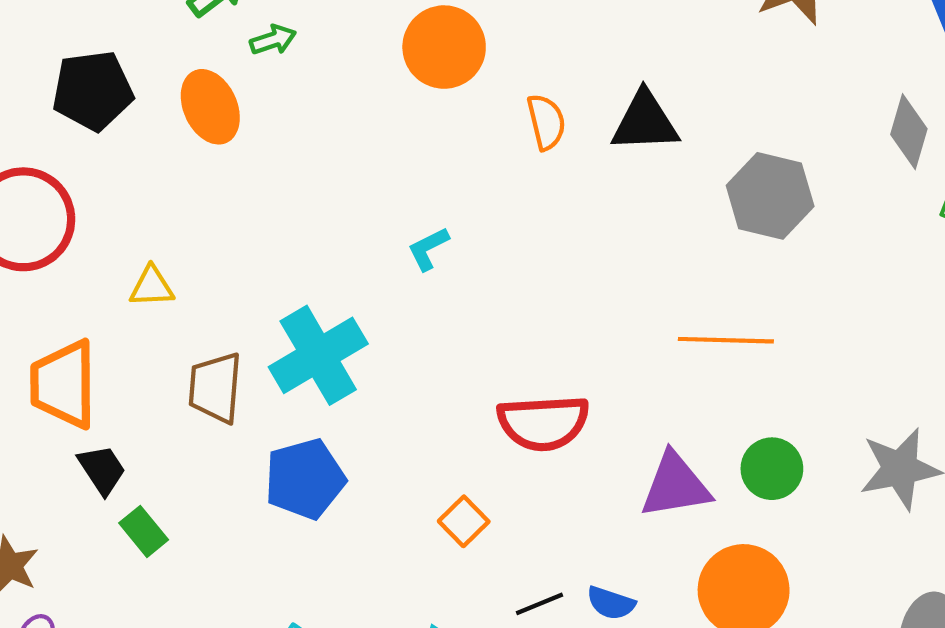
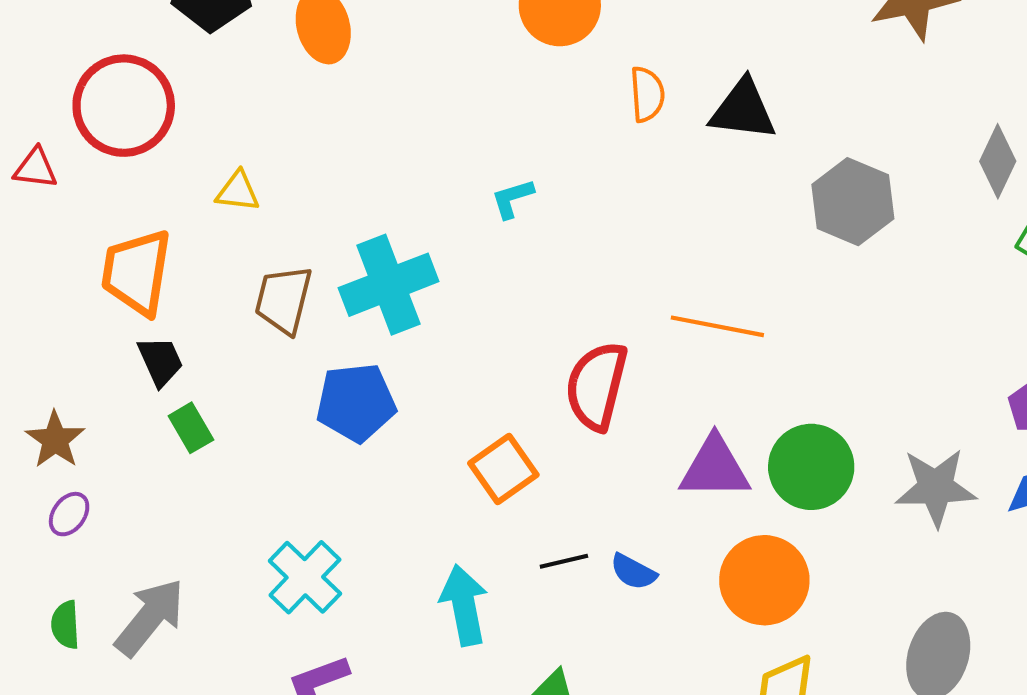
orange line: (726, 340) -> (717, 326), moved
red semicircle: (543, 423) -> (596, 386), turned 98
green circle: (772, 469) -> (811, 467), size x1.4
orange square: (464, 521) -> (503, 469), size x1.4

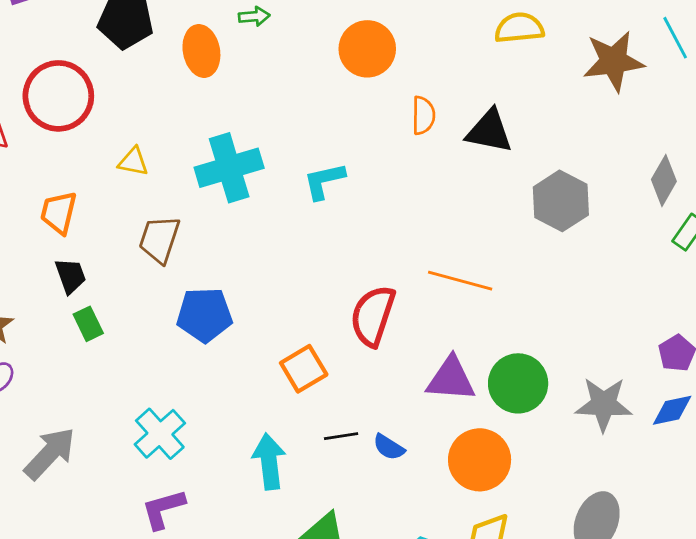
cyan L-shape: (512, 199) -> (324, 181), size x1.4
orange trapezoid: (137, 272) -> (59, 213), size x0.7
cyan cross: (389, 285) -> (229, 168), moved

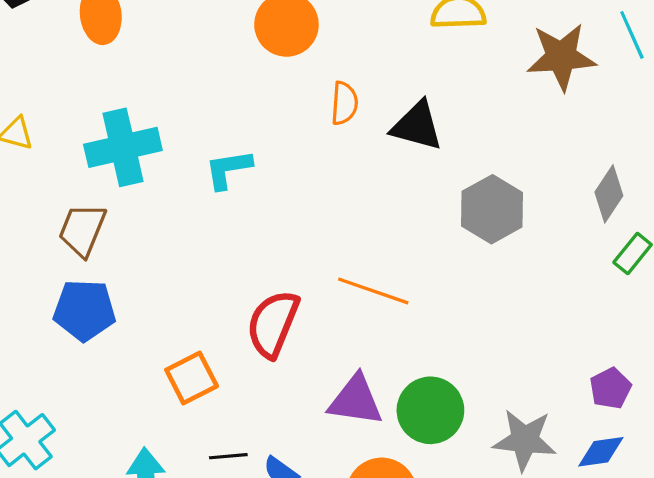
brown trapezoid: (159, 239) -> (82, 230), moved

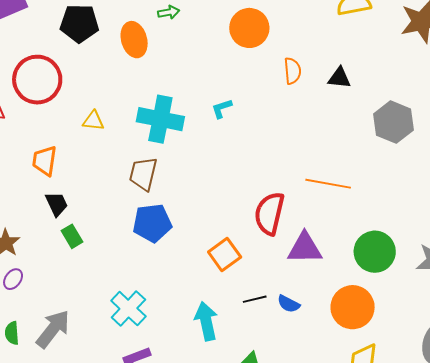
black triangle: (417, 126) -> (339, 78), size x0.7
cyan cross: (123, 147) -> (160, 119), turned 33
cyan L-shape: (228, 169) -> (222, 108), moved, size x0.7
purple triangle: (356, 400) -> (305, 248), moved

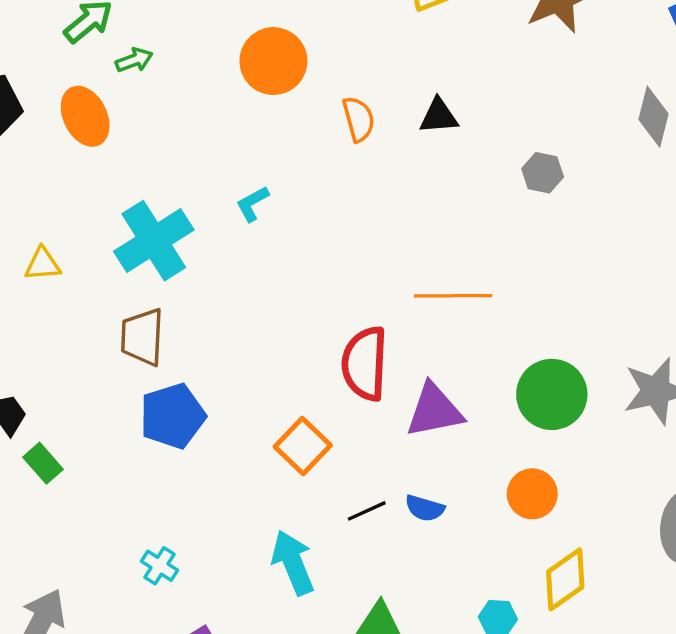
cyan cross: (160, 119) -> (154, 241), turned -33
gray hexagon: (393, 122) -> (543, 173), size x0.6
orange circle: (353, 307) -> (532, 494), size x0.7
cyan cross: (128, 309) -> (160, 566), size x0.6

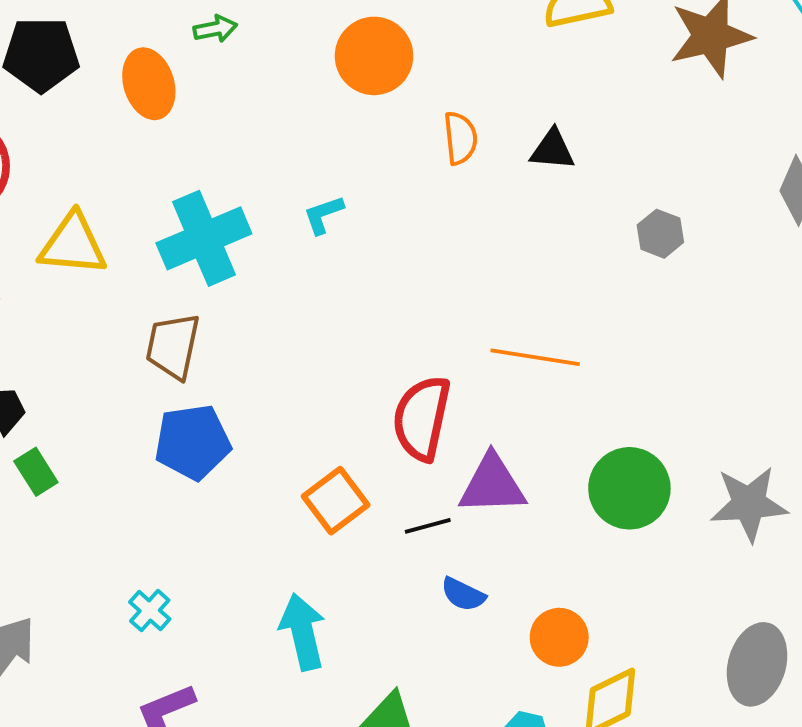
yellow triangle: (43, 264) -> (73, 244), size x1.6
orange circle: (532, 494) -> (559, 637), moved
black line: (367, 511) -> (428, 526), moved

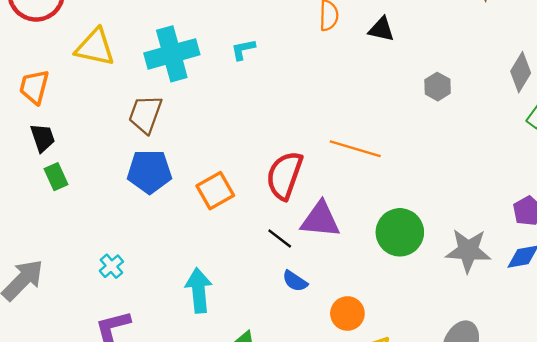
orange square: (336, 501) -> (215, 191), moved
black line: (428, 526) -> (280, 238), turned 45

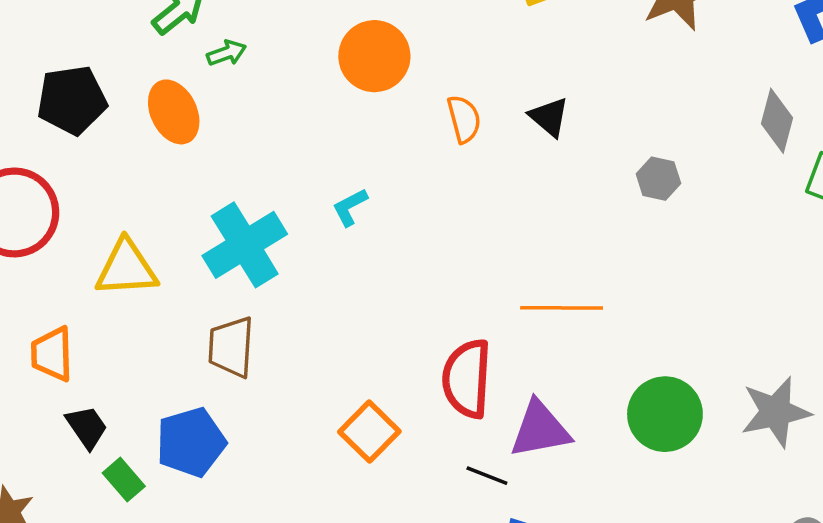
black triangle: (381, 29) -> (549, 117), turned 44
blue pentagon: (149, 172) -> (191, 442), moved

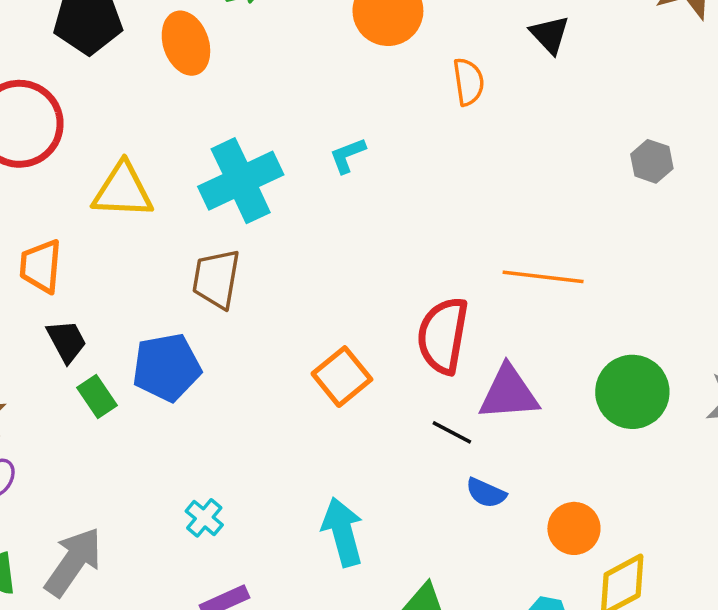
black triangle: (549, 117) -> (550, 34), moved

